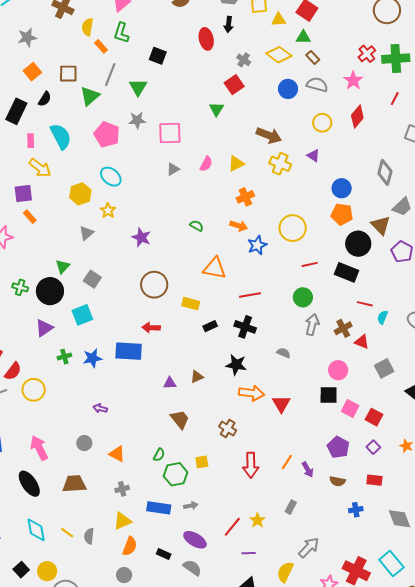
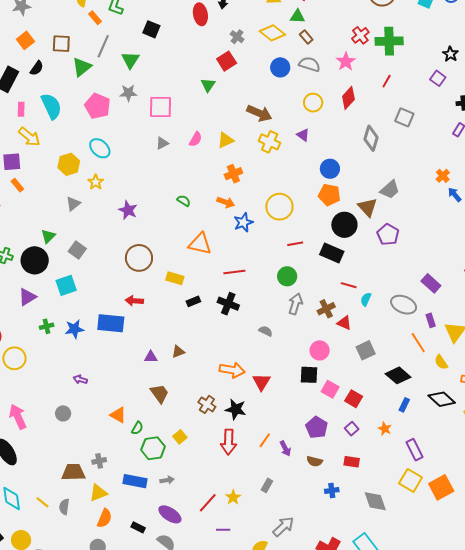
gray diamond: (385, 172) -> (371, 138), moved
black star: (236, 365) -> (236, 409), moved
orange triangle: (117, 454) -> (118, 415), moved
yellow square: (202, 462) -> (180, 437), turned -32
brown trapezoid: (74, 484) -> (73, 472), moved

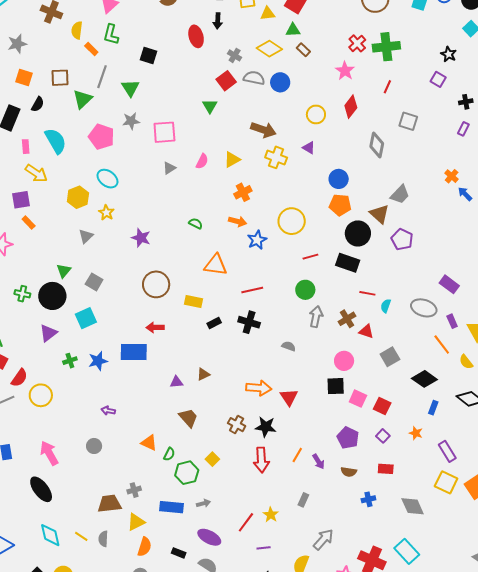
orange square: (25, 40) -> (24, 78), turned -30
gray semicircle: (309, 64) -> (254, 78), moved

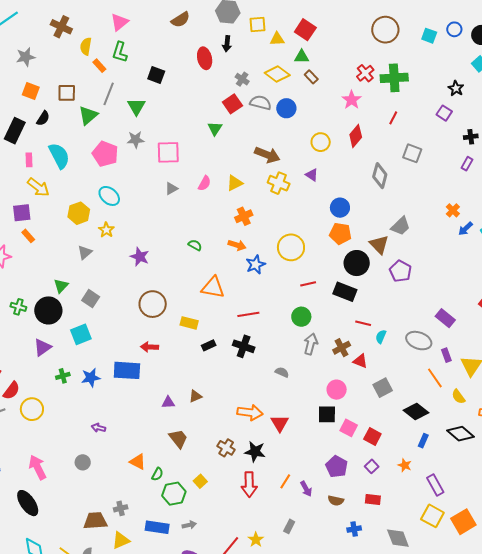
blue arrow: (465, 194) -> (465, 229), turned -91

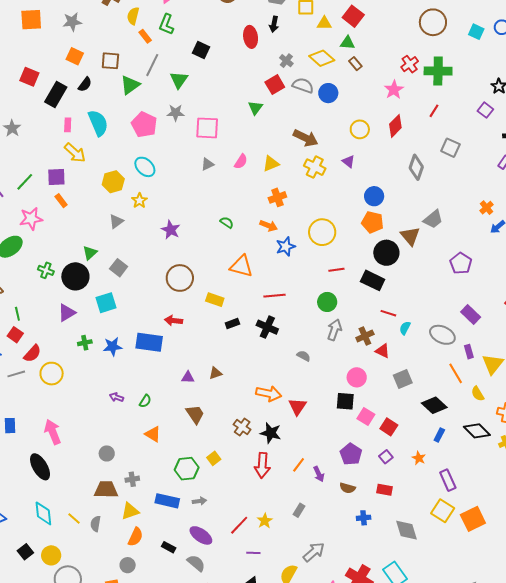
purple pentagon: (400, 271) -> (461, 263), moved
gray circle: (83, 462) -> (107, 453), moved
green semicircle: (157, 474) -> (145, 401), moved

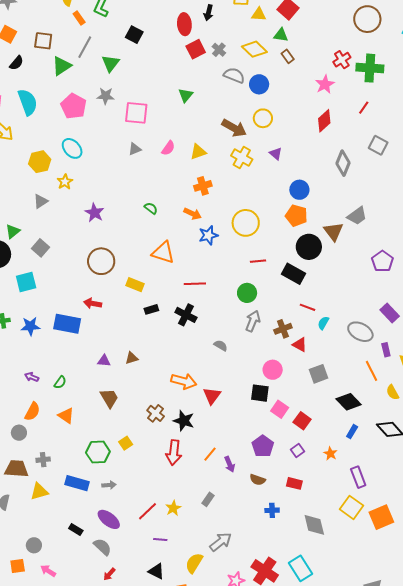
red square: (275, 85) -> (196, 49), moved
yellow circle: (360, 129) -> (263, 118), moved
orange semicircle: (135, 537) -> (32, 411), moved

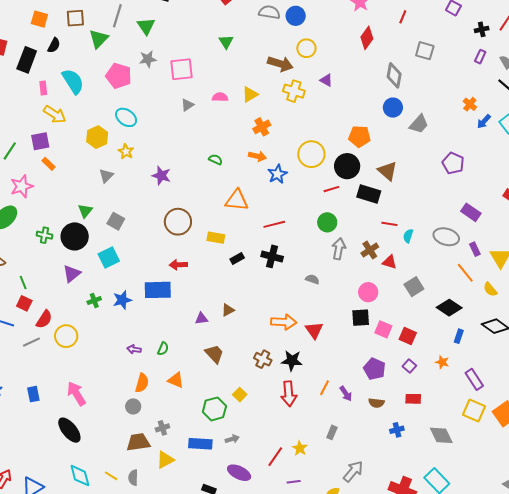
pink semicircle: (168, 148) -> (220, 97), turned -112
blue circle: (299, 190) -> (393, 108), moved
brown triangle: (333, 231) -> (387, 171), moved
black circle: (309, 247) -> (347, 166), moved

